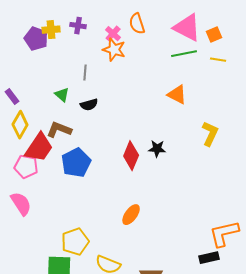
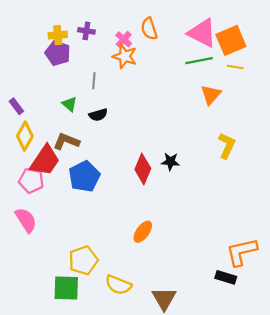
orange square: (214, 35) -> (231, 40), size x1.8
purple pentagon: (36, 39) -> (58, 53), moved
orange triangle: (177, 95) -> (211, 95), moved, turned 45
black rectangle: (209, 258) -> (226, 277), turned 30

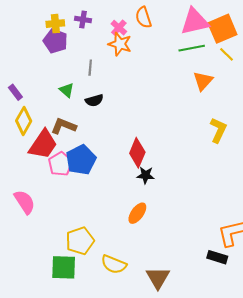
pink triangle: (202, 33) -> (195, 22), turned -40
yellow line: (235, 67) -> (227, 54), turned 35
black star: (170, 162) -> (146, 175), moved
pink pentagon: (31, 181) -> (60, 164), moved, turned 30

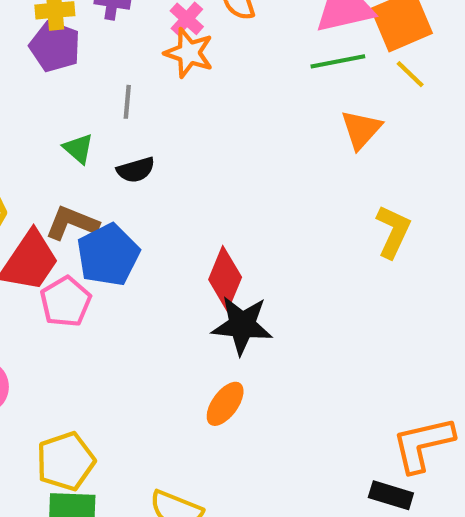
blue pentagon: (81, 160) -> (108, 255), moved
black star: (146, 175) -> (242, 325), size x1.6
yellow pentagon: (80, 241) -> (66, 461), moved

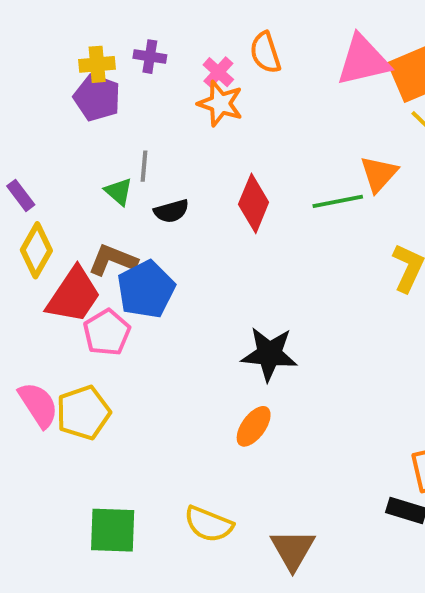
green line: (338, 61) -> (338, 201), moved
gray line: (127, 102) -> (144, 166), moved
red diamond: (225, 278) -> (254, 203), moved
yellow pentagon: (66, 461) -> (83, 413), moved

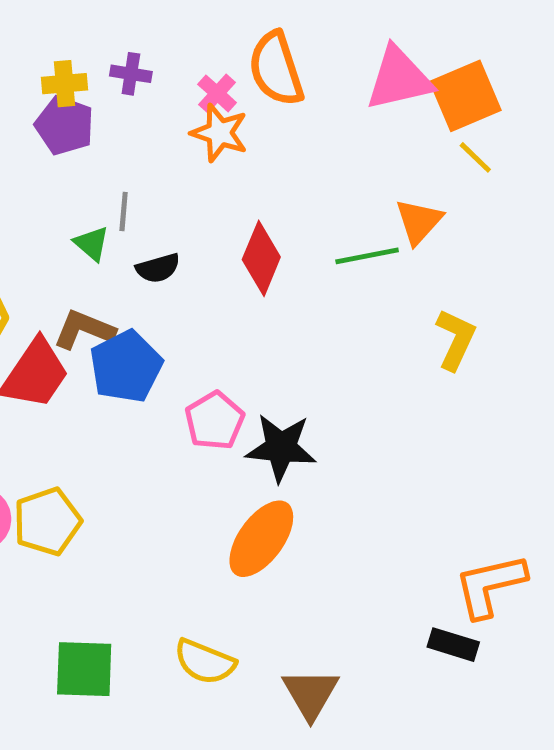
orange semicircle: (265, 53) -> (276, 69), size x1.4
pink pentagon: (107, 332) -> (215, 421), moved
orange ellipse: (254, 426) -> (261, 539), size x1.5

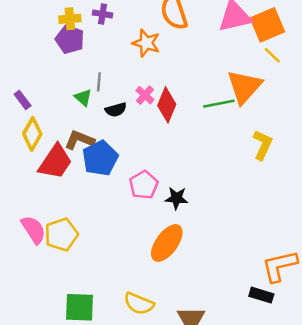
pink cross: (217, 93) -> (145, 95), moved
orange triangle: (419, 221) -> (244, 87), size x1.5
black star: (281, 448) -> (176, 198), size x0.7

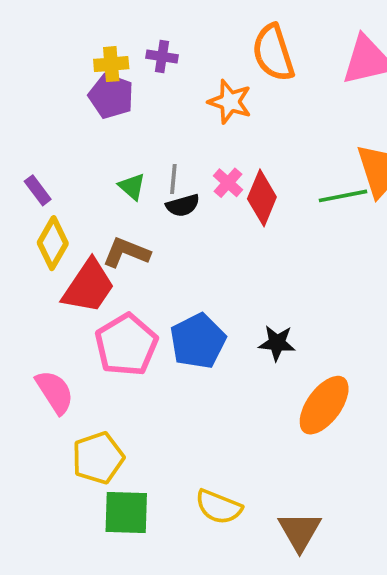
gray line: (99, 82) -> (173, 179), moved
blue pentagon: (100, 158) -> (198, 341), moved
pink pentagon: (144, 185) -> (126, 345), moved, size x1.4
yellow pentagon: (61, 235) -> (98, 458), moved
orange ellipse: (167, 243) -> (324, 405), moved

